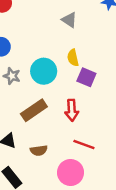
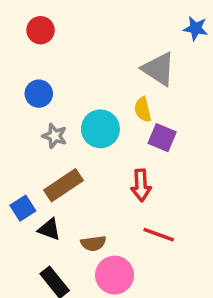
gray triangle: (69, 20) -> (159, 69), moved, size x1.5
brown rectangle: (34, 110) -> (63, 185), moved
pink circle: (71, 173) -> (115, 275), moved

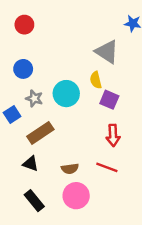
red arrow: (141, 185) -> (113, 135), moved
blue square: (23, 208) -> (12, 114), moved
brown semicircle: (93, 243) -> (70, 169), moved

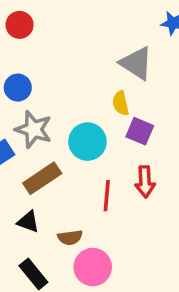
cyan circle: (66, 94) -> (87, 142), moved
gray star: (34, 98) -> (33, 129), size x1.5
red line: (107, 167) -> (107, 196), moved, turned 75
brown semicircle: (70, 169) -> (70, 237), moved

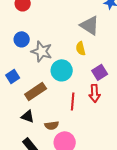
gray star: (33, 129) -> (42, 51), moved
purple square: (140, 131) -> (100, 72), moved, turned 35

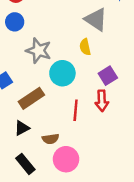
blue circle: (22, 39) -> (15, 22), moved
black triangle: (28, 116) -> (22, 128), turned -48

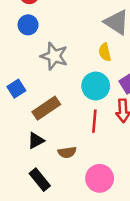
cyan circle: (62, 73) -> (96, 86), moved
pink circle: (66, 159) -> (100, 178), moved

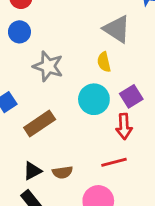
red line: (94, 121) -> (114, 162), moved, turned 70
black triangle: (36, 141) -> (32, 171), moved

